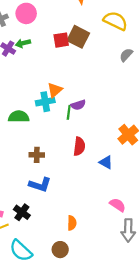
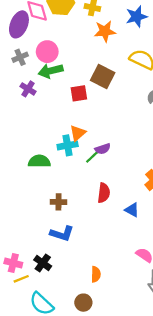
red square: (61, 40) -> (79, 93), moved
green arrow: (23, 43) -> (51, 71), moved, size x1.5
green line: (69, 112) -> (92, 157), turned 40

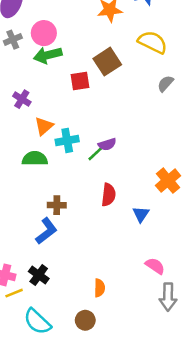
brown square: (103, 76) -> (107, 62), turned 30
purple cross: (28, 89) -> (22, 99), moved
orange triangle: (78, 133) -> (44, 126), moved
blue triangle: (132, 210) -> (141, 214), turned 35
blue L-shape: (62, 234) -> (46, 231), moved, turned -55

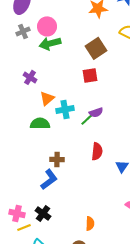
red square: (80, 81) -> (90, 75), moved

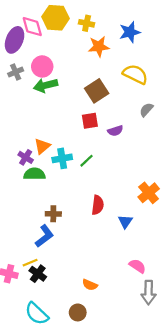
purple cross: (30, 77) -> (26, 157), moved
purple semicircle: (96, 112) -> (115, 131), moved
green line: (87, 119) -> (87, 161), moved
orange semicircle: (90, 223) -> (90, 285), turned 112
yellow line: (24, 227) -> (30, 263), moved

